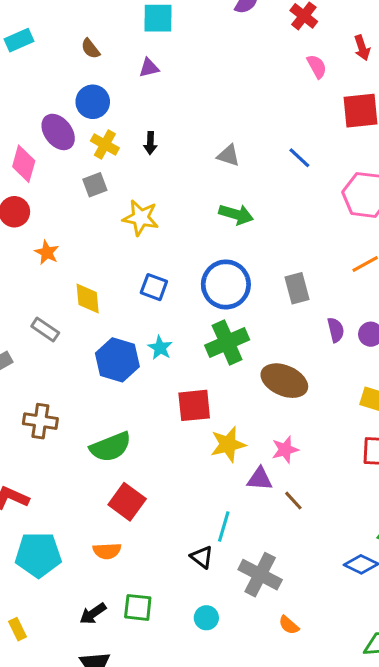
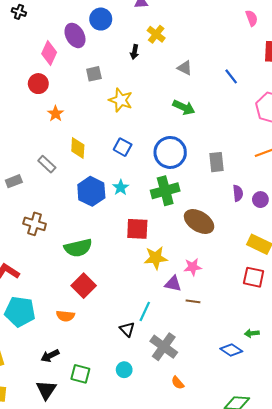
yellow cross: (105, 144) -> (156, 34), moved
brown line: (293, 501) -> (193, 301), turned -48
green square: (138, 607) -> (80, 374), moved

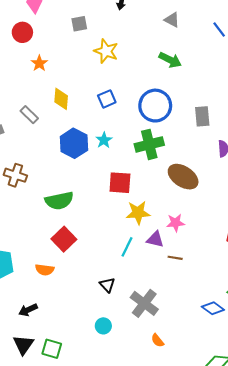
blue square: (123, 147) -> (107, 99), turned 36
cyan line: (145, 311) -> (127, 247), moved
green square: (80, 374) -> (52, 349), moved

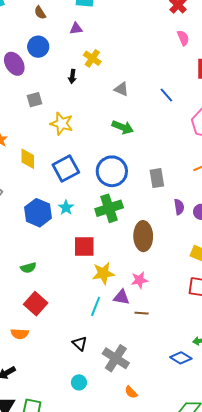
yellow diamond: (61, 99) -> (28, 159), moved
blue square: (107, 99) -> (66, 169), size x1.5
brown ellipse: (183, 177) -> (143, 236), turned 60
green semicircle: (59, 201) -> (28, 268), size x0.6

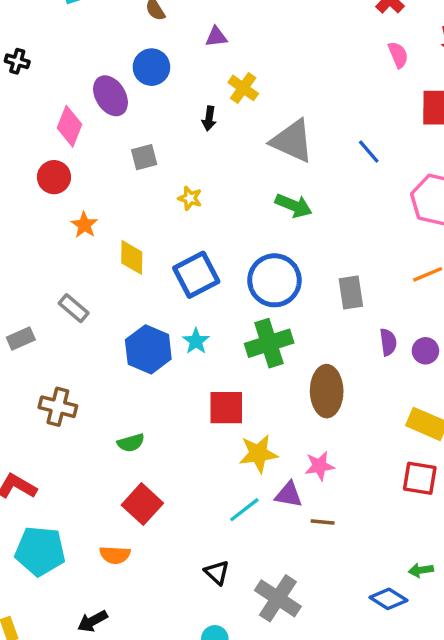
gray triangle: (121, 89) -> (292, 141), size x1.8
yellow star: (62, 124) -> (190, 198), size x0.6
cyan line: (96, 306) -> (244, 510), turned 30

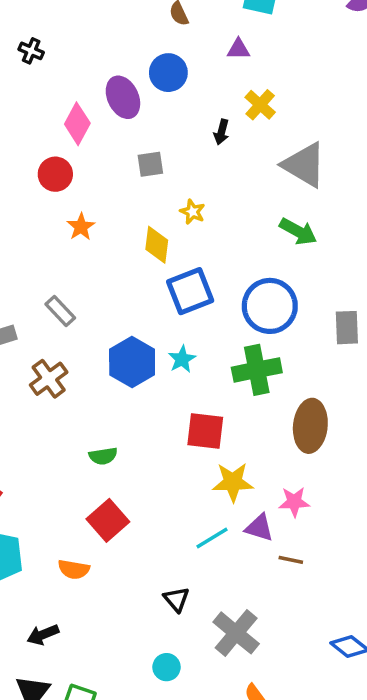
yellow diamond: (132, 257) -> (157, 245), moved
brown cross: (58, 407) -> (49, 379), moved, turned 33

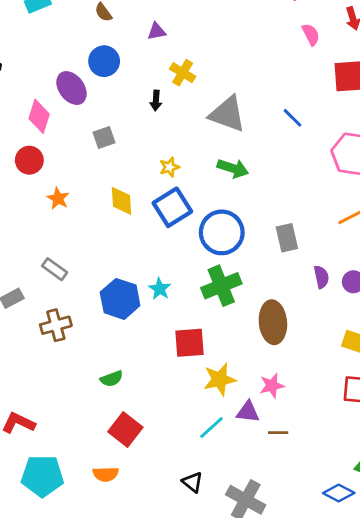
yellow star: (192, 212) -> (169, 167), moved, turned -30
blue square: (190, 291) -> (172, 207), moved
brown cross: (49, 379) -> (56, 325), turned 32

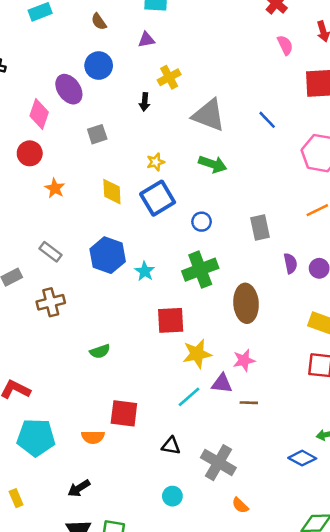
yellow cross: (183, 73) -> (169, 77), turned 30
blue circle: (222, 232) -> (202, 222), size x0.5
blue hexagon: (120, 299) -> (108, 255), moved
red square: (125, 429) -> (124, 413), moved, turned -32
black triangle: (193, 482) -> (171, 446), turned -30

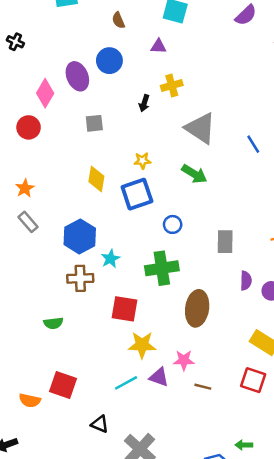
orange star: (55, 188) -> (25, 188), moved
brown cross: (51, 302) -> (80, 278), moved
brown line: (249, 403) -> (203, 387), moved

